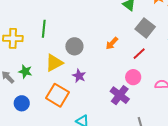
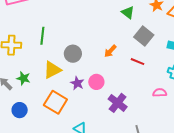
red line: (139, 54) -> (137, 62), turned 64
pink circle: (133, 77) -> (96, 82), moved

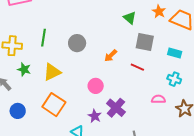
gray square: (144, 36) -> (145, 42), turned -30
gray circle: (73, 54) -> (77, 43), moved
green star: (23, 78) -> (24, 69), moved
purple star: (77, 83) -> (95, 116), moved

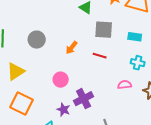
purple cross: (116, 108) -> (84, 99), turned 30

